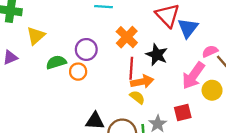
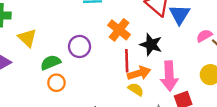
yellow triangle: (36, 36) -> (27, 38), turned -30
orange circle: (78, 72) -> (56, 83), moved
pink arrow: (193, 76) -> (169, 76), moved, turned -32

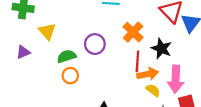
yellow semicircle: (136, 89) -> (153, 90), moved

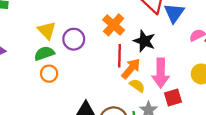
yellow triangle: (47, 31) -> (47, 30), moved
orange arrow: (148, 74) -> (131, 69), turned -36

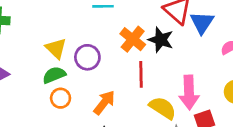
black star: (144, 41) -> (161, 40), moved
orange arrow: (131, 69) -> (104, 103), moved
yellow semicircle: (137, 86) -> (163, 108), size x1.5

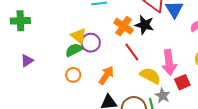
yellow triangle: (56, 48) -> (79, 36), moved
red line: (141, 74) -> (132, 52), turned -30
green semicircle: (54, 75) -> (74, 50), moved

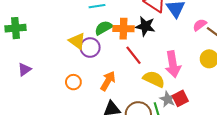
orange cross: (123, 26) -> (123, 29), turned -30
green semicircle: (74, 50) -> (104, 28), moved
red square: (182, 82) -> (180, 98), moved

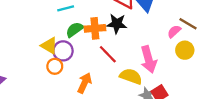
pink semicircle: (200, 25) -> (174, 31), moved
orange circle: (73, 82) -> (55, 66), moved

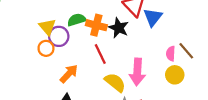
pink semicircle: (174, 31) -> (171, 54), turned -64

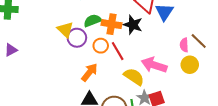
orange circle: (46, 48) -> (101, 46), moved
pink arrow: (137, 72) -> (154, 65), turned 110

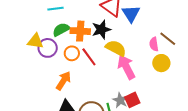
black star: (133, 25) -> (101, 29), turned -30
yellow triangle: (65, 30) -> (35, 41), turned -30
pink arrow: (154, 65) -> (126, 67), turned 50
yellow semicircle: (134, 77) -> (116, 48), moved

